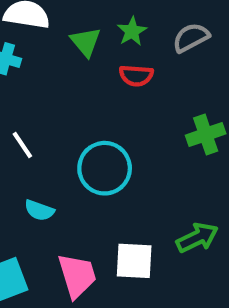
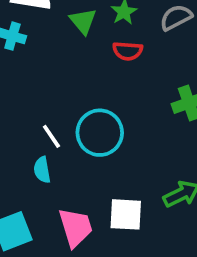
white line: (22, 145) -> (51, 136), moved
cyan semicircle: (39, 210) -> (42, 170), turned 60

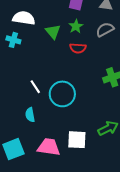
white line: (51, 136) -> (35, 87), moved
pink trapezoid: (76, 227) -> (49, 147), turned -65

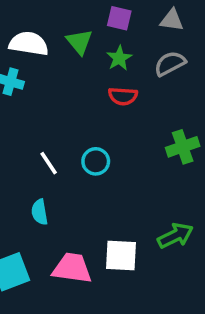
green triangle: (53, 32) -> (79, 42), moved
cyan circle: (62, 94) -> (96, 161), moved, size x0.6

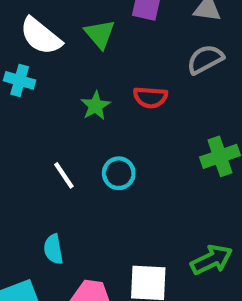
white semicircle: (29, 44) -> (41, 36), turned -150
green star: (119, 58) -> (96, 106), moved
cyan semicircle: (40, 212) -> (53, 249), moved

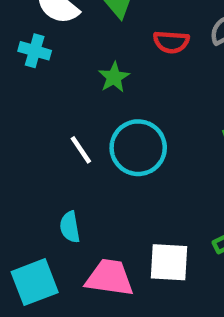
red semicircle: (150, 97) -> (171, 42), moved
cyan circle: (119, 173) -> (138, 148), size x1.6

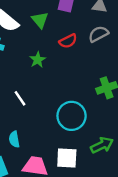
red semicircle: (171, 42) -> (68, 41), turned -30
cyan circle: (138, 148) -> (72, 116), moved

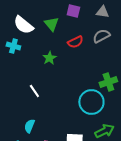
cyan circle: (72, 116) -> (91, 102), moved
cyan semicircle: (14, 139) -> (29, 126), turned 32

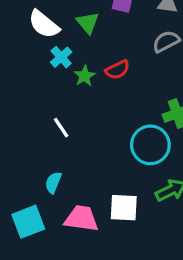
red semicircle: (75, 42) -> (117, 70), moved
cyan cross: (13, 46) -> (61, 57), moved, turned 32

